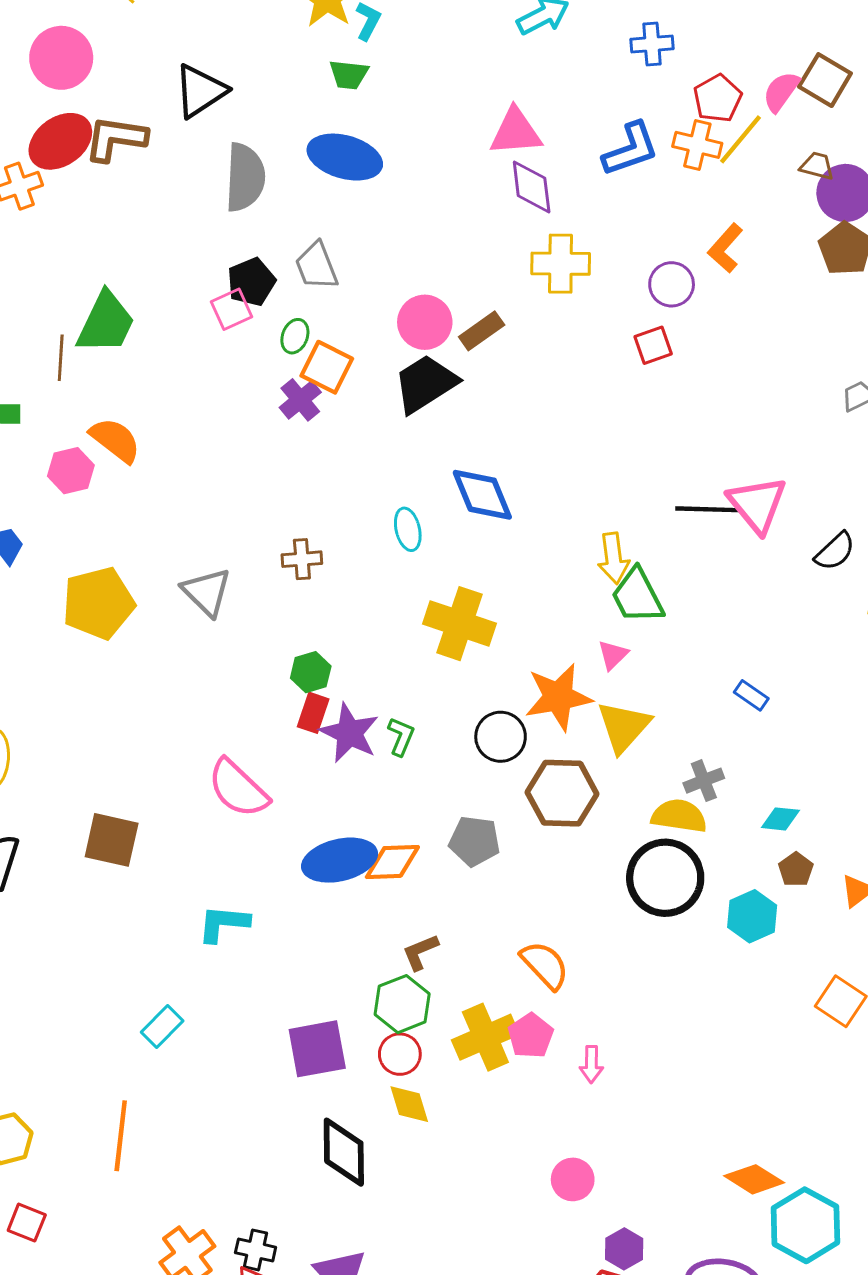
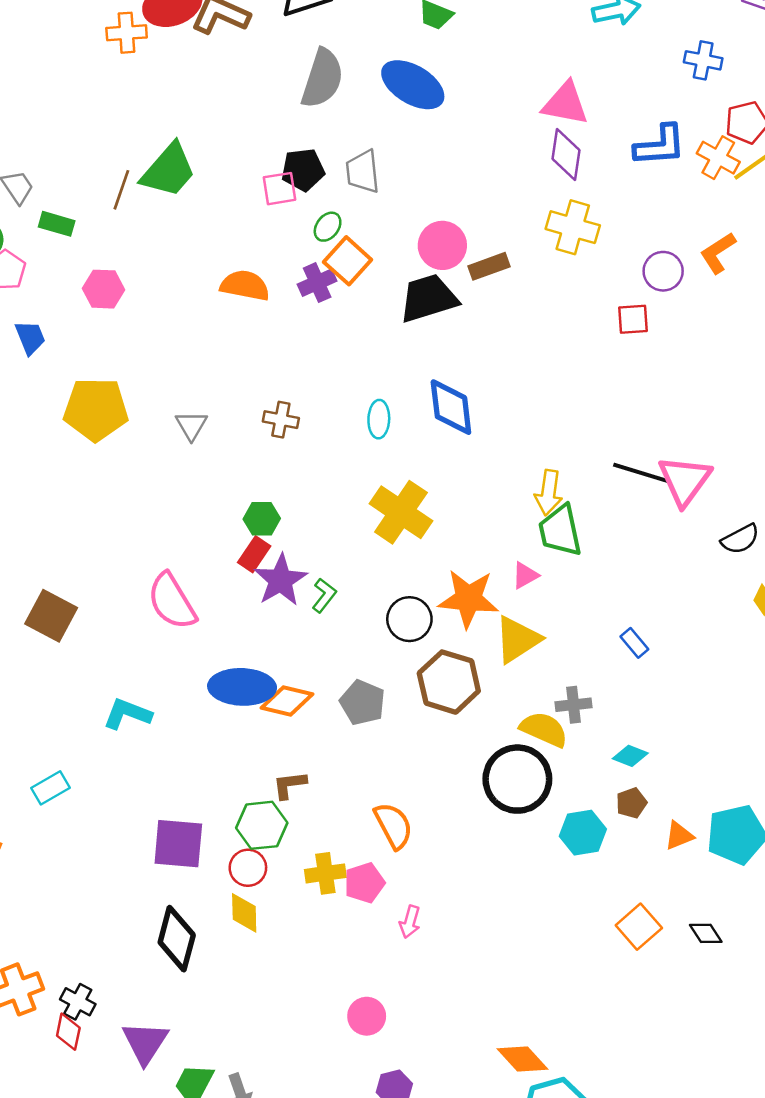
orange semicircle: (115, 440) -> (245, 286), moved, turned -42
gray triangle: (207, 592) -> (191, 425), size x0.7
yellow cross: (485, 1037) -> (325, 873), size x0.7

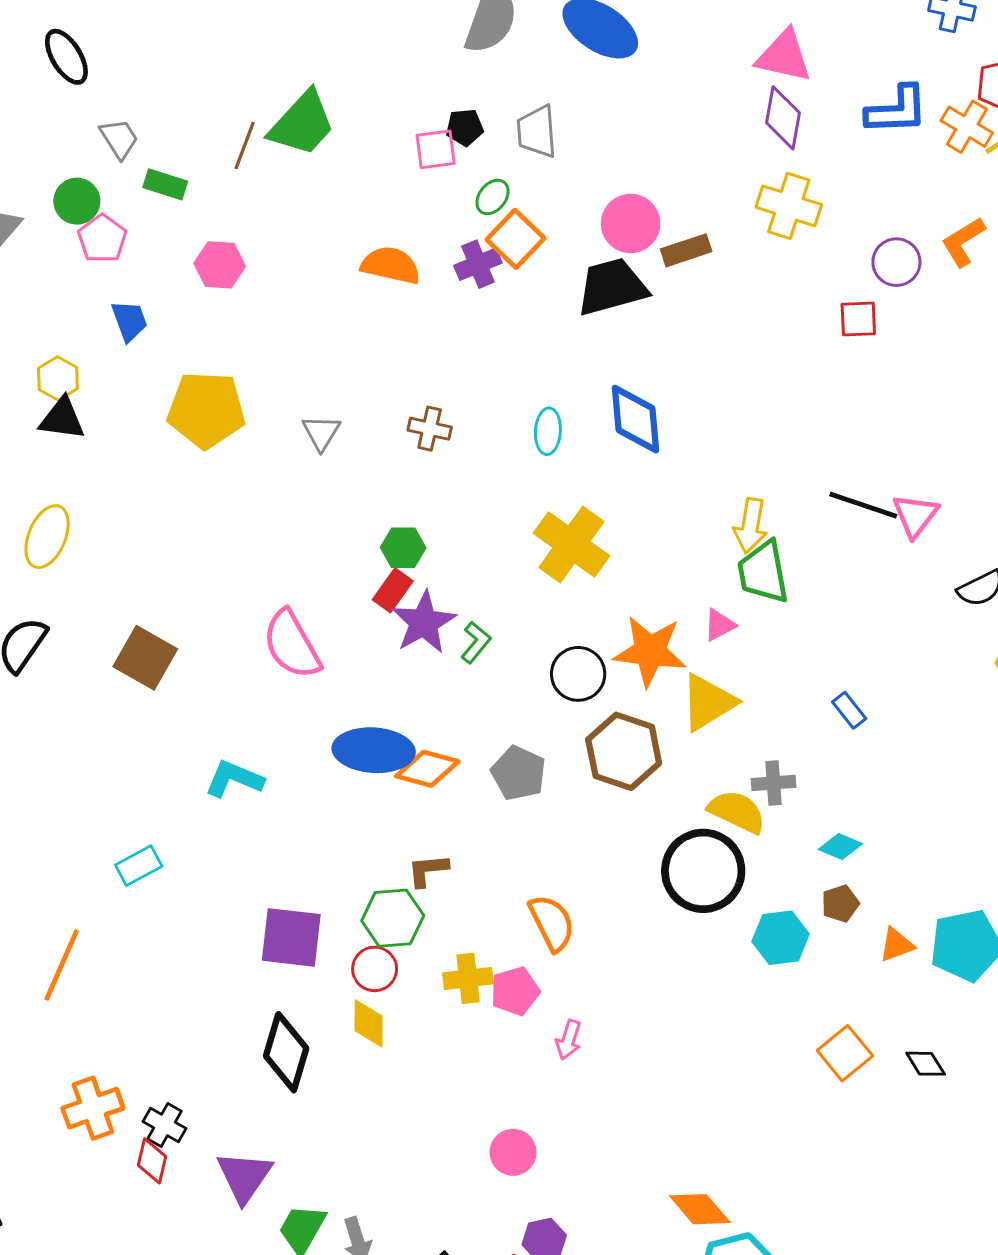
black pentagon: (303, 170) -> (465, 127), size x0.7
pink triangle: (685, 480) -> (915, 516), size x0.7

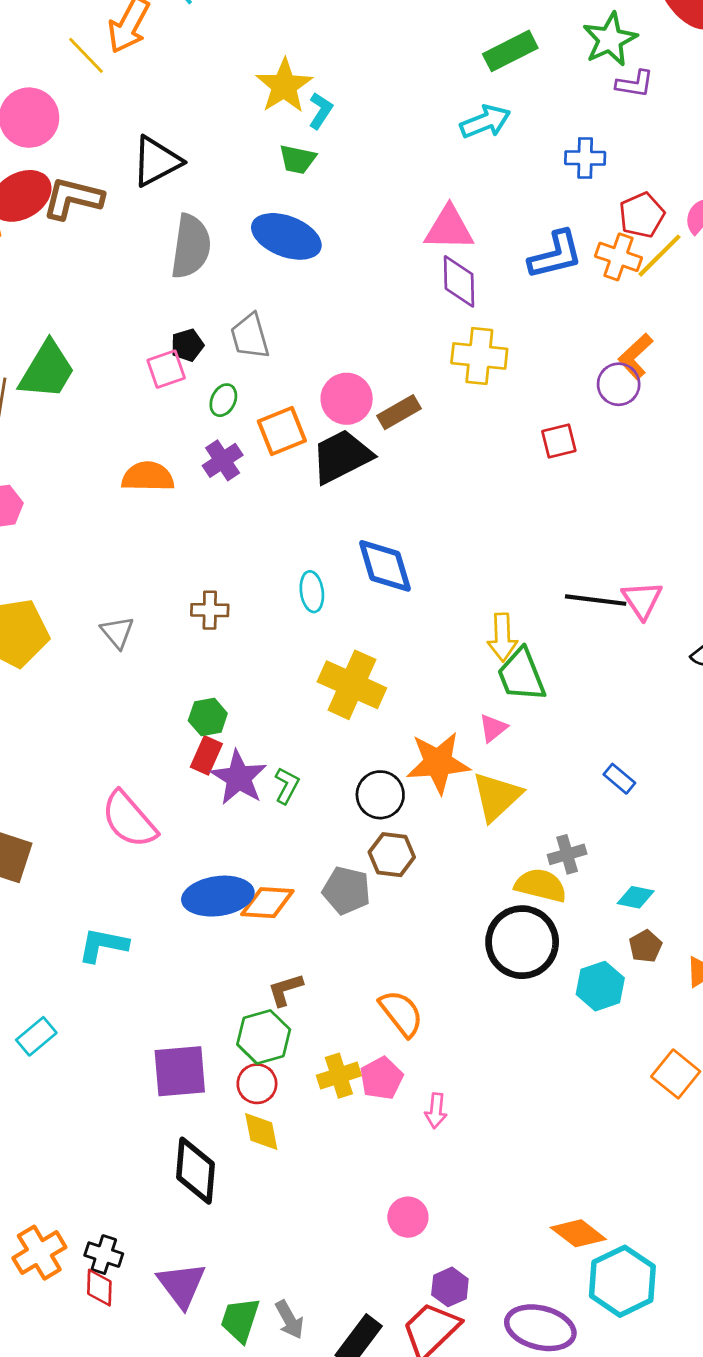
orange square: (516, 239) -> (282, 431), moved, turned 36
purple circle: (896, 262) -> (619, 384), moved
brown hexagon: (624, 751) -> (392, 855), moved, size x0.7

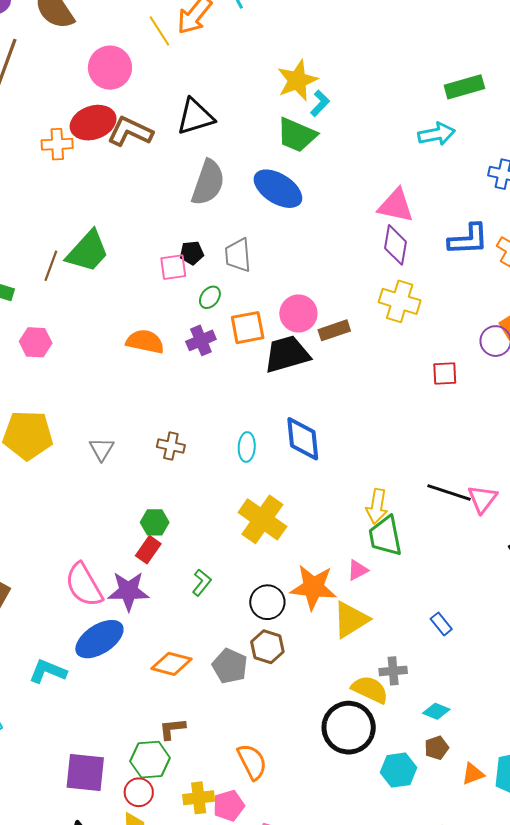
green trapezoid: (298, 159) -> (297, 135), size x1.5
purple star: (239, 778) -> (128, 591), moved, turned 30
blue ellipse: (218, 896) -> (99, 639), moved, turned -36

